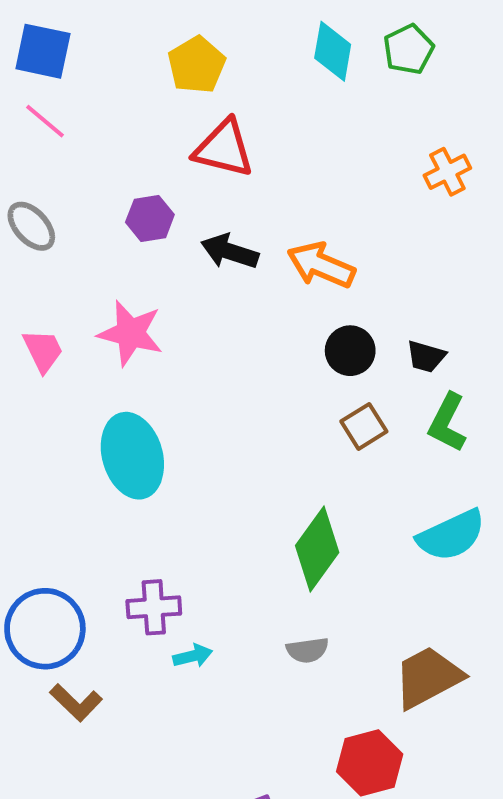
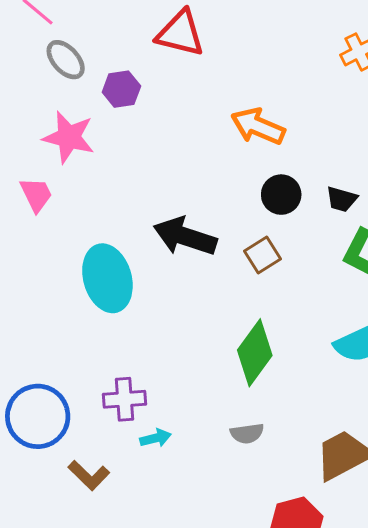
gray ellipse: (31, 226) -> (66, 60), moved
black arrow: (230, 251) -> (185, 236), moved, size x1.4
pink star: (130, 333) -> (69, 137), moved
brown square: (364, 426) -> (263, 255), moved
brown L-shape: (76, 703) -> (89, 475), moved

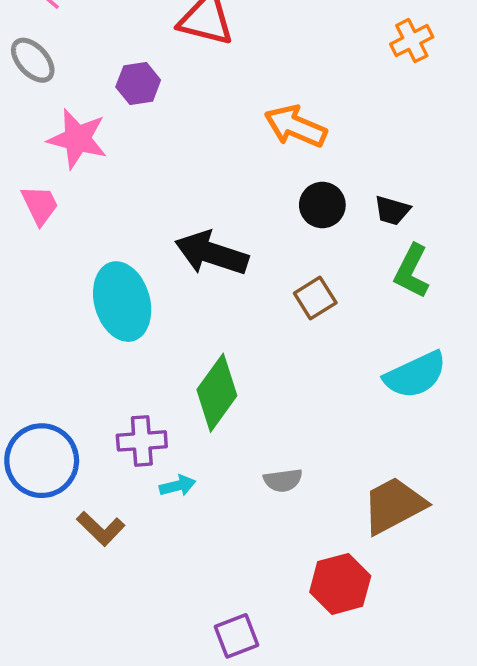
gray ellipse: (66, 60) -> (33, 60), moved
brown square: (263, 255) -> (315, 298), moved
green diamond: (255, 353) -> (217, 393), moved

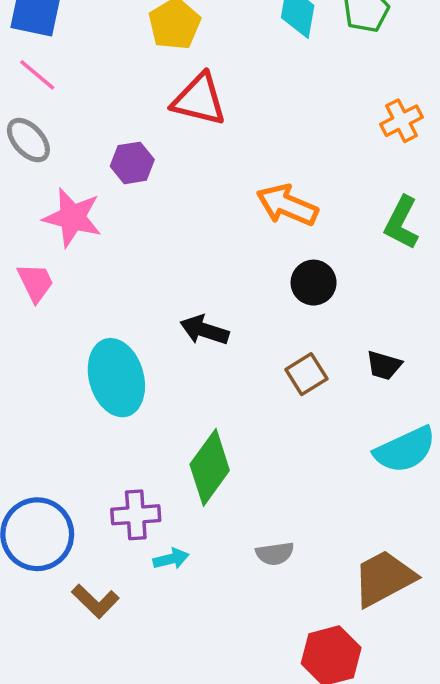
black trapezoid: (392, 210) -> (384, 365), moved
black arrow: (211, 253) -> (204, 330), size x0.7
green L-shape: (412, 271) -> (402, 223), moved

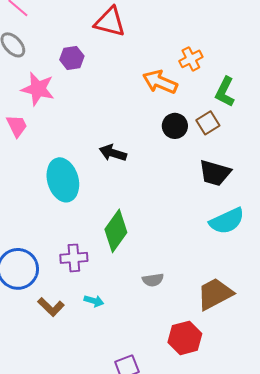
orange cross: (402, 121) -> (191, 59), moved
black trapezoid: (384, 365) -> (215, 173), size x1.6
brown square: (306, 374) -> (208, 123), moved
cyan arrow: (171, 559) -> (94, 301), moved, turned 30

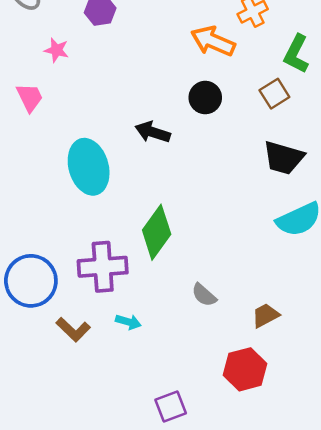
pink star: (38, 89) -> (57, 50), size x0.6
black circle: (175, 126) -> (205, 98), moved
purple cross: (74, 258) -> (103, 267), size x1.4
gray semicircle: (153, 280) -> (204, 295), turned 50
brown trapezoid: (215, 294) -> (265, 315), moved, size x0.6

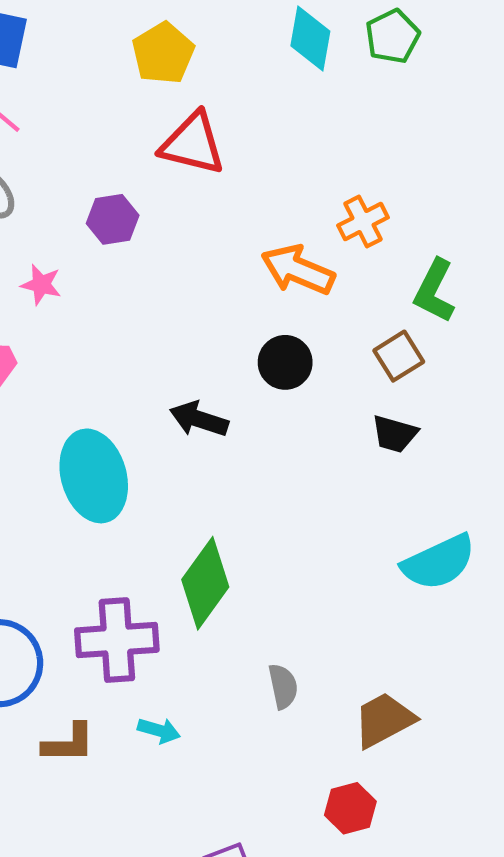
black trapezoid: (283, 158) -> (395, 434), moved, size x0.7
gray semicircle: (204, 295) -> (283, 686), turned -144
brown trapezoid: (265, 315) -> (384, 720), size x1.4
brown L-shape: (73, 330) -> (68, 743), turned -44
red hexagon: (245, 369) -> (350, 808), size x0.7

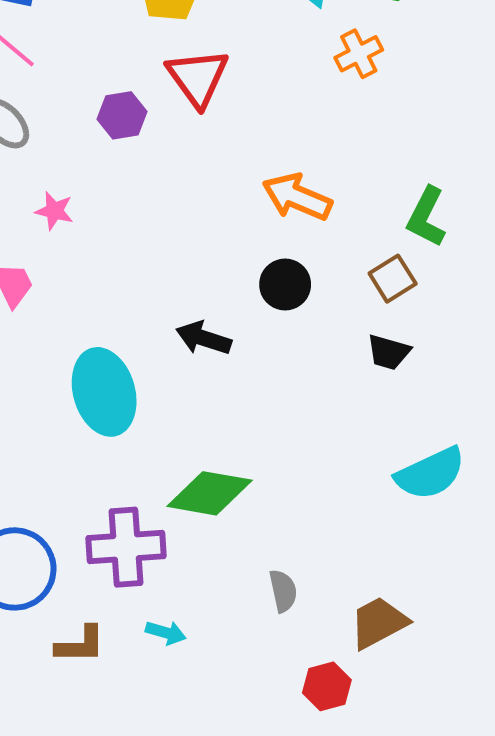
red triangle: (193, 144) -> (198, 78), turned 40
purple hexagon: (113, 219) -> (122, 115), moved
orange cross: (363, 221) -> (359, 54), moved
green diamond: (205, 583) -> (210, 493), turned 64
red hexagon: (350, 808) -> (327, 686), moved

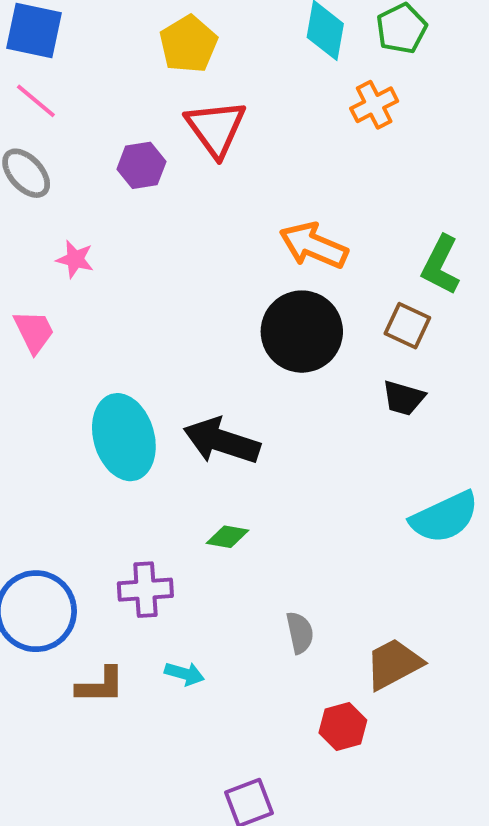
brown square: (393, 279) -> (407, 326), turned -33
black circle: (285, 284) -> (302, 332), size x1.6
black arrow: (204, 338) -> (222, 441), moved, size x1.4
green diamond: (210, 493) -> (228, 537), size x0.5
purple cross: (126, 547) -> (145, 590), size x0.7

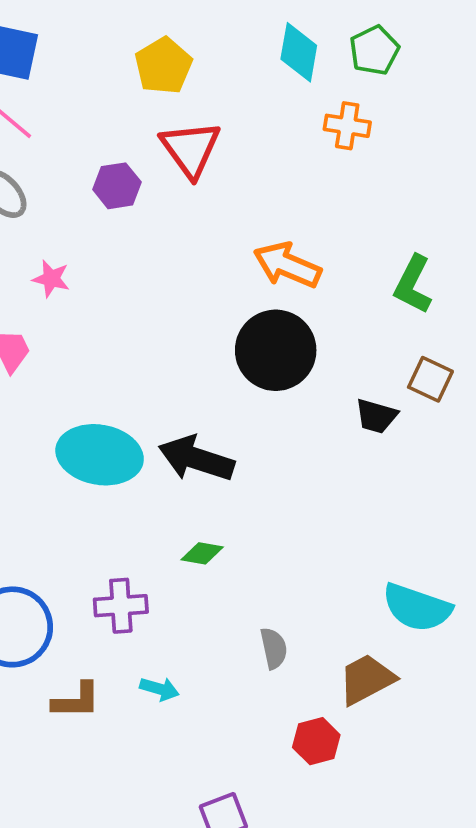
orange cross: (374, 105) -> (347, 126), turned 36
brown square: (407, 326) -> (430, 379), moved
cyan ellipse: (124, 437) -> (100, 455), turned -64
cyan semicircle: (445, 517) -> (417, 608), moved, turned 44

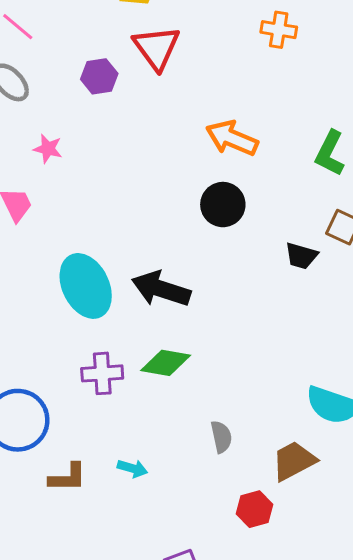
black circle: (276, 350) -> (223, 205), size x0.7
cyan ellipse: (100, 455) -> (86, 286), turned 54
green diamond: (202, 553) -> (166, 363), size x1.5
purple cross: (121, 606) -> (102, 373), moved

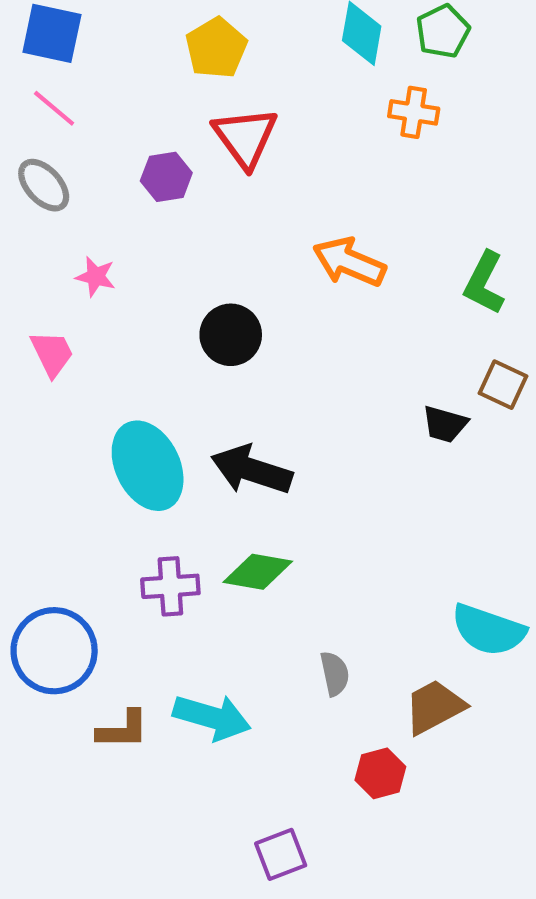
black circle: (223, 205) -> (231, 335), moved
cyan arrow: (132, 468) -> (212, 717), size x1.8

